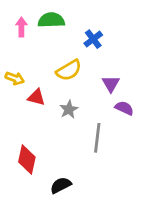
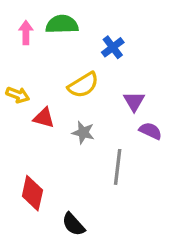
gray star: (69, 109) -> (83, 133), turned -30
black semicircle: (61, 185) -> (73, 224), turned -105

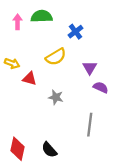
gray star: (83, 133) -> (56, 97), moved
gray line: (118, 167) -> (90, 125), moved
red diamond: (32, 193) -> (18, 149), moved

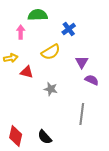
pink arrow: (18, 22) -> (21, 32), moved
yellow arrow: (12, 63) -> (11, 58), turned -32

